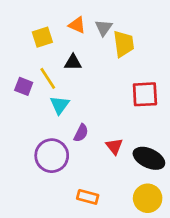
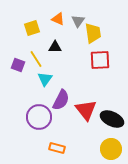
red square: (145, 94) -> (100, 60), moved
purple semicircle: (81, 133) -> (61, 100), size x1.5
red triangle: (114, 146) -> (86, 110), size x1.6
orange rectangle: (88, 197) -> (57, 148), moved

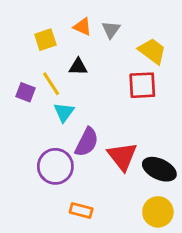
yellow trapezoid: (93, 33) -> (152, 51), moved, turned -45

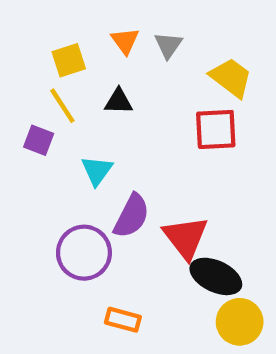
orange triangle: (82, 27) -> (125, 41), turned 30
yellow line: (51, 84) -> (62, 106), moved
black ellipse: (159, 169) -> (216, 276), moved

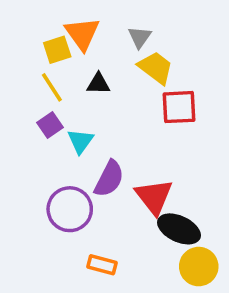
orange triangle: (125, 41) -> (82, 34), moved, size x1.5
yellow trapezoid: (231, 78) -> (156, 68), moved
purple square: (39, 140) -> (50, 125), moved, turned 35

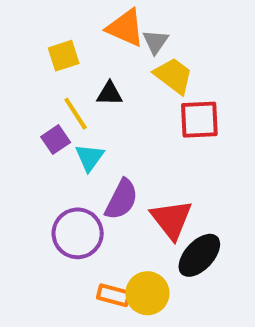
orange triangle: (82, 34) -> (126, 28), moved, turned -30
yellow line: (52, 87) -> (76, 114), moved
black ellipse: (179, 229) -> (199, 255), turned -72
yellow circle: (199, 267) -> (147, 293), moved

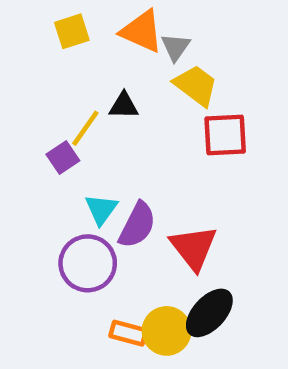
yellow square: (64, 56) -> (72, 31), moved
yellow line: (76, 114) -> (85, 128), turned 68
cyan triangle: (90, 158) -> (101, 209), moved
black ellipse: (199, 255) -> (209, 313), moved

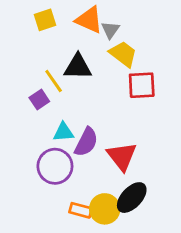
black triangle: (124, 106) -> (78, 67), size x1.5
yellow line: (85, 128) -> (54, 81), turned -70
cyan triangle: (101, 209) -> (63, 132), turned 50

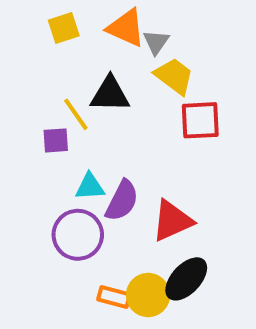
purple square: (39, 99) -> (56, 140), turned 30
red triangle: (122, 156) -> (172, 221), turned 44

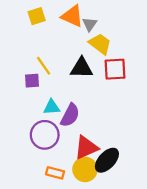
black triangle: (110, 94) -> (82, 68), moved
red triangle: (172, 221) -> (86, 148), moved
orange rectangle: (114, 297) -> (55, 173), moved

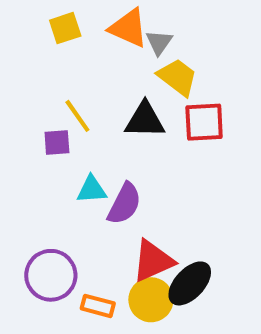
purple circle: (45, 135) -> (51, 275), moved

